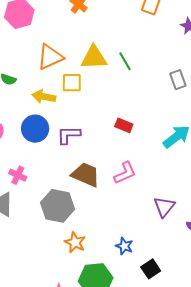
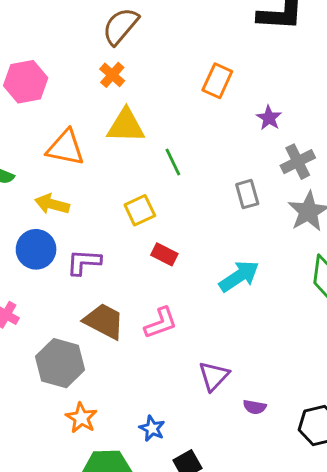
orange triangle: (50, 57) -> (65, 148), turned 32
yellow triangle: (94, 58) -> (126, 126), moved
yellow square: (72, 83) -> (140, 210), moved, turned -30

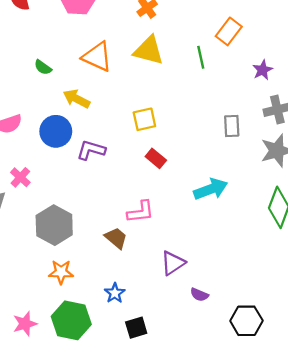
green line: (173, 162) -> (201, 57), moved
brown trapezoid: (104, 321) -> (116, 238), moved, size x0.7
orange star: (81, 418) -> (61, 272), turned 30

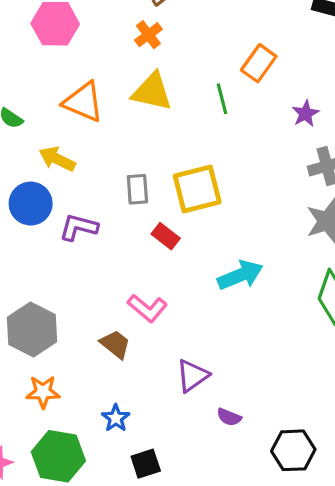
yellow square: (144, 119) -> (197, 189), moved, size x1.5
gray rectangle: (232, 126) -> (137, 189), moved
pink L-shape: (141, 212) -> (147, 308), turned 48

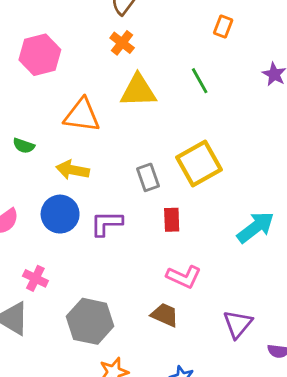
orange rectangle: (259, 63) -> (223, 26), moved, size x0.7
red rectangle: (166, 236) -> (172, 220), moved, turned 65

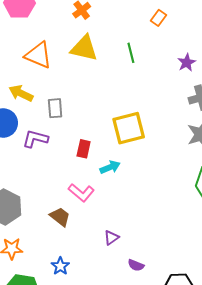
yellow square: (199, 164) -> (129, 128), moved
gray rectangle: (148, 177) -> (55, 108), moved
cyan arrow: (256, 227) -> (110, 167), moved, size x0.7
purple triangle: (238, 324) -> (111, 238), size x0.7

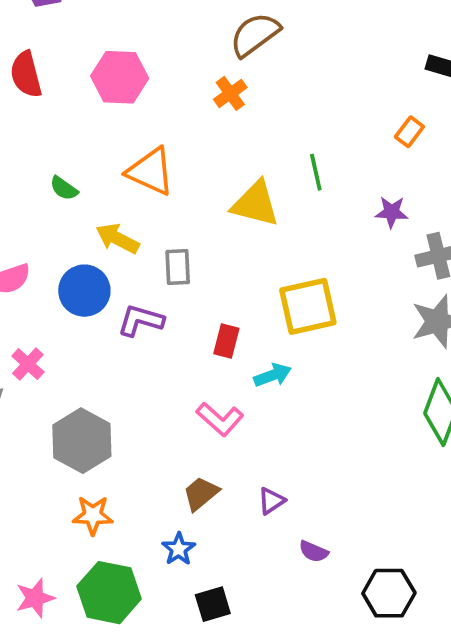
orange rectangle: (159, 18) -> (409, 132), moved
yellow triangle: (84, 48) -> (255, 204), moved
purple star: (187, 63) -> (391, 212), moved, turned 30
brown trapezoid: (60, 217) -> (201, 494), moved, turned -80

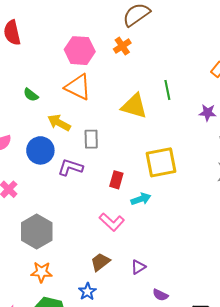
pink hexagon: (120, 77) -> (80, 51), moved

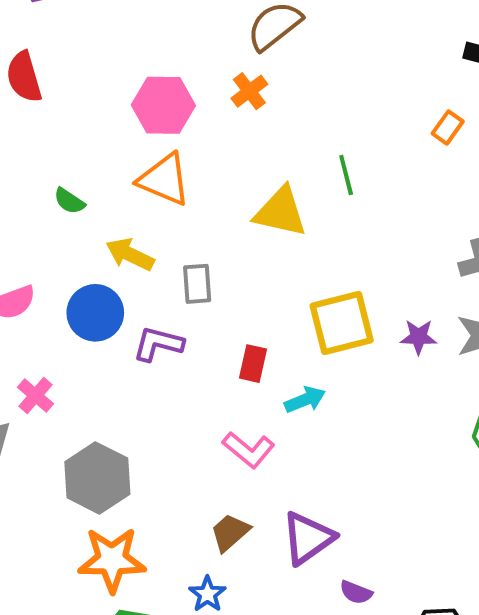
purple star: (208, 113) -> (419, 337), moved
purple triangle: (138, 267) -> (308, 538), size x1.8
orange star: (42, 272) -> (112, 560), size x1.5

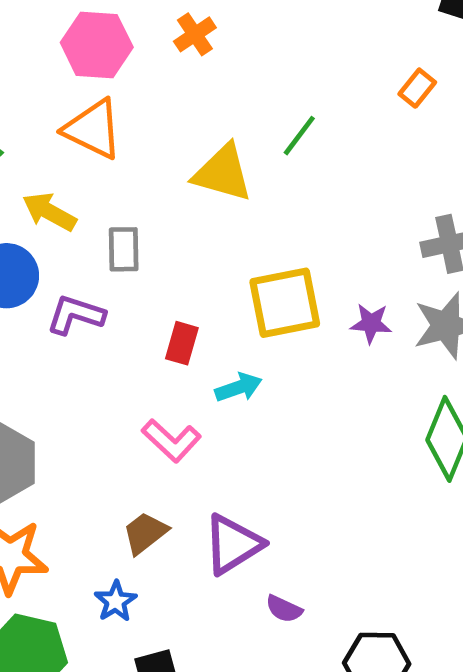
green line: (346, 175) -> (299, 136), turned 48

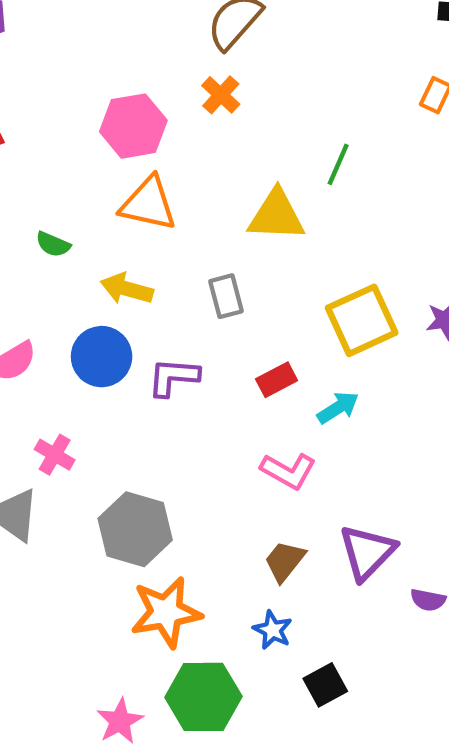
gray rectangle: (124, 249) -> (226, 296), moved
red rectangle: (182, 343) -> (277, 380), turned 60

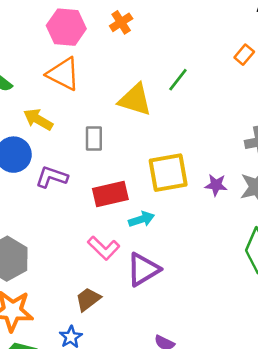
red rectangle: (277, 380) -> (110, 194), size x1.5
purple triangle: (367, 552) -> (143, 270), moved

